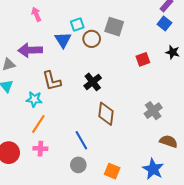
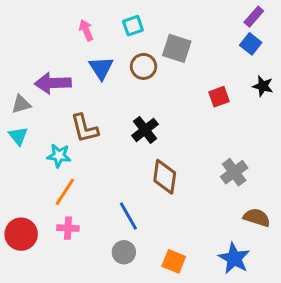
pink arrow: (36, 14) -> (86, 30), moved
cyan square: (77, 25) -> (133, 26), moved

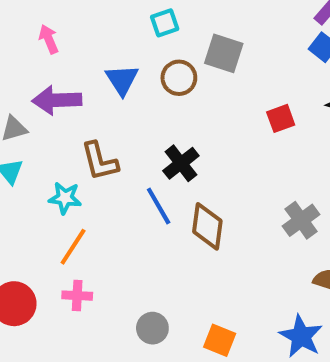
pink arrow: (86, 30) -> (49, 39), moved
blue line: (128, 216) -> (159, 206), moved

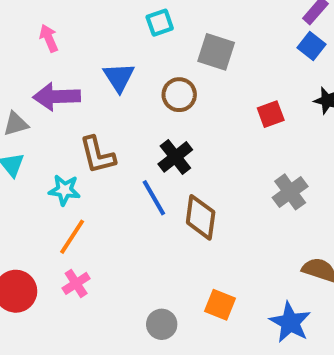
brown circle: (179, 78) -> (179, 95), moved
gray cross: (301, 220) -> (290, 192), moved
pink cross: (77, 296) -> (76, 283), turned -36
gray circle: (152, 328) -> (162, 324), moved
orange square: (220, 340) -> (220, 305), moved

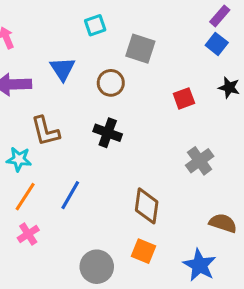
black cross: (175, 157) -> (108, 133), turned -32
blue line: (154, 198) -> (70, 195), moved, turned 60
brown diamond: (201, 217) -> (147, 206), moved
gray circle: (162, 324) -> (97, 267), size x1.4

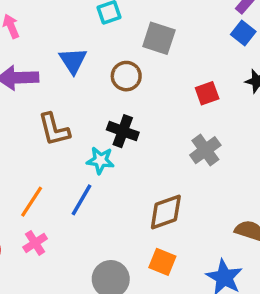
cyan star: (19, 159) -> (100, 160), moved
gray cross: (200, 161) -> (205, 150), moved
brown diamond: (147, 206) -> (166, 212), turned 63

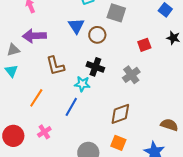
blue triangle: (73, 61) -> (76, 26), moved
gray cross: (205, 150) -> (131, 75), moved
orange line: (32, 202) -> (36, 98), moved

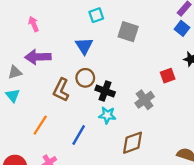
brown circle: (97, 35) -> (85, 78), moved
red square: (144, 45) -> (168, 76), moved
brown L-shape: (55, 66) -> (61, 90), turned 40
cyan star: (82, 84) -> (107, 115), moved

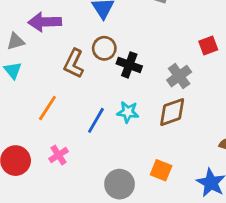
cyan star: (107, 115) -> (128, 112), moved
brown diamond: (133, 143) -> (172, 112), moved

